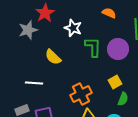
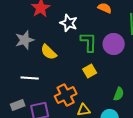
gray star: (28, 30) -> (25, 40), moved
yellow square: (115, 82) -> (90, 71), moved
orange cross: (81, 94) -> (66, 95), moved

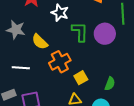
gray star: (25, 40) -> (16, 30), turned 30
yellow square: (90, 71) -> (81, 78), moved
orange cross: (66, 95) -> (60, 62), moved

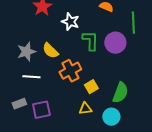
gray star: (16, 30) -> (26, 52), moved, turned -30
green semicircle: (110, 84) -> (120, 93), size x1.5

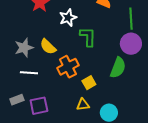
white star: (70, 22) -> (68, 18), turned 30
purple circle: (115, 43) -> (131, 44), moved
green semicircle: (120, 93) -> (118, 68), moved

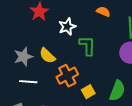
green semicircle: (118, 68) -> (117, 91), moved

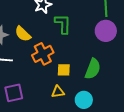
yellow square: (88, 92) -> (64, 70), turned 32

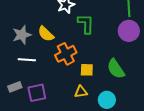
green semicircle: (93, 69) -> (116, 69), turned 125

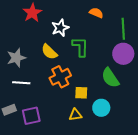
yellow semicircle: (46, 34) -> (49, 52), moved
green semicircle: (116, 69) -> (110, 78), moved
cyan circle: (107, 100) -> (101, 108), moved

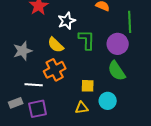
purple circle: (123, 54) -> (118, 44), moved
orange cross: (60, 77) -> (55, 70), moved
white line: (21, 83) -> (34, 85), moved

